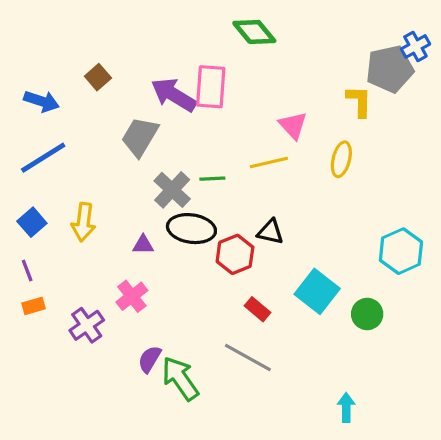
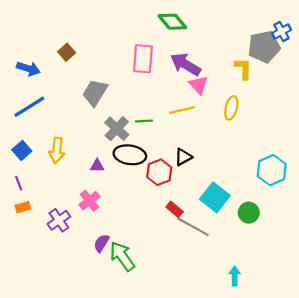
purple arrow: (174, 95) -> (185, 64), moved
black triangle: (270, 232) -> (183, 157), turned -42
gray line: (248, 358) -> (193, 227), moved

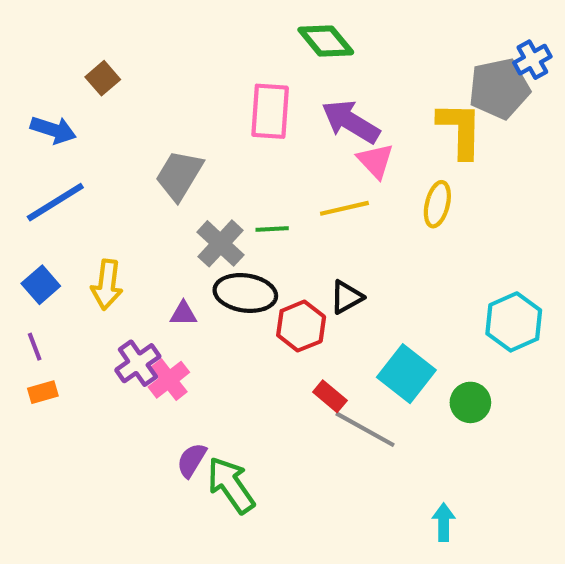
brown square: (67, 52) -> (103, 78), moved
yellow L-shape: (243, 69) -> (460, 130), size x1.4
purple cross: (59, 220) -> (138, 363), moved

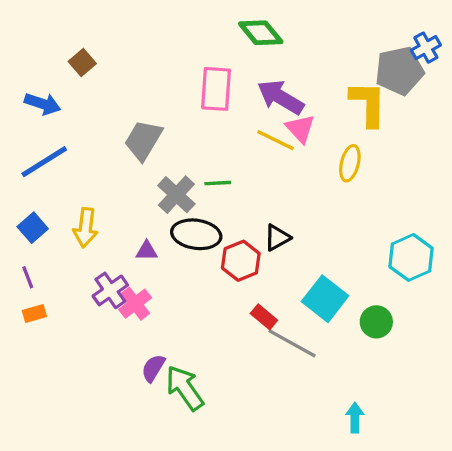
yellow line: (344, 208) -> (276, 140), moved, turned 39

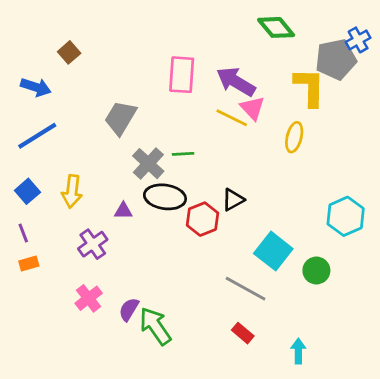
green diamond: (261, 33) -> (276, 27), moved
pink cross: (135, 304) -> (89, 298), moved
red rectangle: (264, 317) -> (243, 333), moved

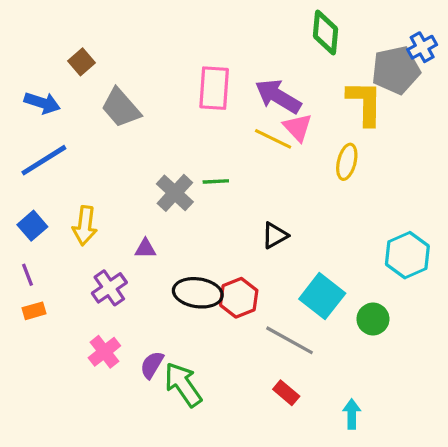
green diamond: (276, 27) -> (325, 32), turned 45
gray trapezoid: (121, 118) -> (121, 108), moved, turned -72
black ellipse: (165, 197) -> (198, 293), moved
red hexagon: (202, 219) -> (239, 298), moved

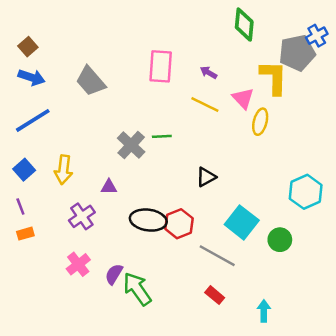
brown square: (82, 62) -> (28, 47), moved
purple arrow: (278, 96) -> (209, 73), size x0.5
pink triangle: (298, 127) -> (243, 98), moved

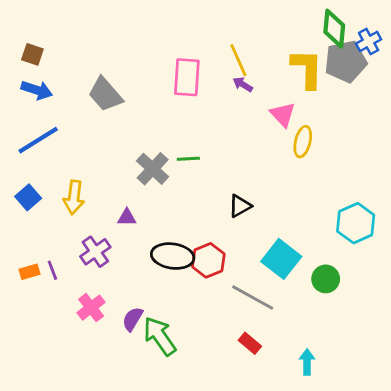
green diamond: (244, 25) -> (334, 29), moved
brown square: (28, 47) -> (32, 54), turned -30
yellow L-shape: (274, 77) -> (307, 69), moved
yellow line: (205, 104) -> (238, 60), moved, turned 40
purple line: (20, 207) -> (52, 270), moved

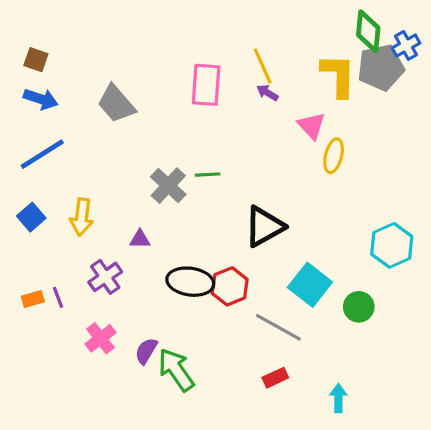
black triangle: (240, 206) -> (264, 227), size x1.6
red rectangle: (250, 343) -> (275, 378), turned -65

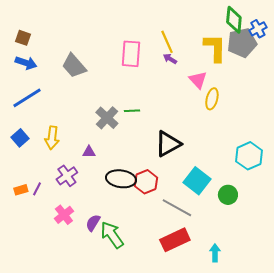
purple line: (58, 297) -> (37, 189), turned 48
red rectangle: (275, 378) -> (175, 240), size x1.8

